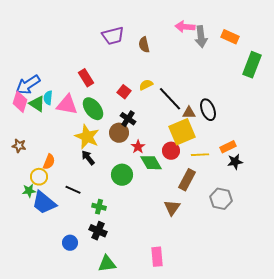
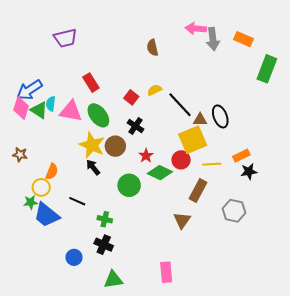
purple trapezoid: (113, 36) -> (66, 38), moved
brown circle: (119, 133) -> (115, 146), moved
green diamond: (151, 163) -> (160, 173), turned -35

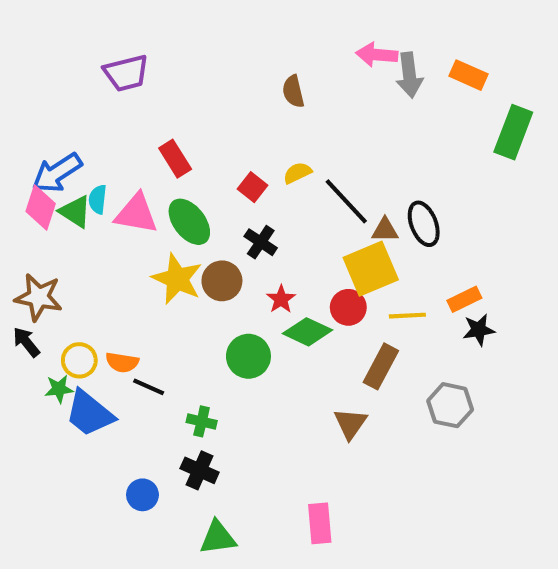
brown star: (20, 155) -> (39, 297), size x1.6
black arrow: (93, 167) -> (26, 342), moved
orange semicircle: (52, 172) -> (122, 362), moved, turned 77

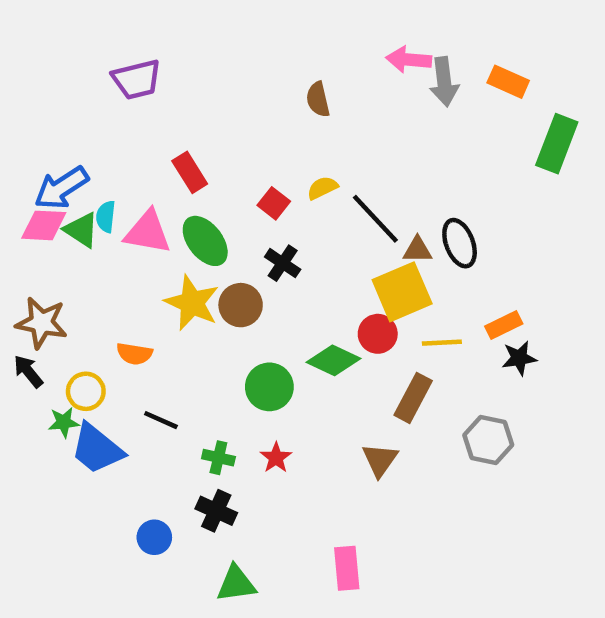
pink diamond: (41, 208) -> (44, 225), turned 75
red star: (281, 299) -> (276, 458), moved
orange semicircle: (122, 362) -> (134, 354), moved

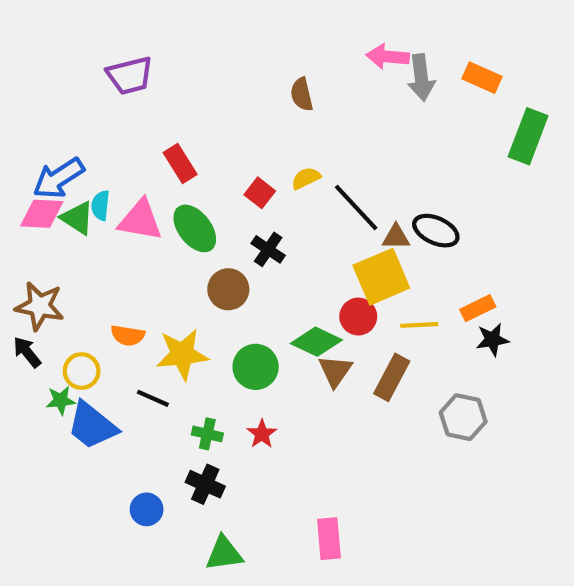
black ellipse: (460, 243) -> (436, 231), turned -45
yellow star: (192, 303) -> (182, 354), moved, turned -30
brown triangle: (380, 460) -> (335, 371), moved

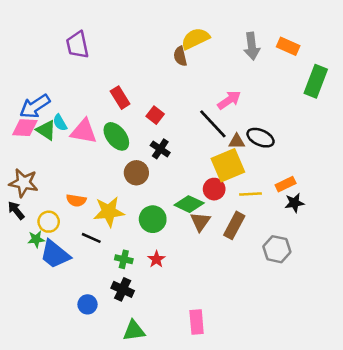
pink arrow: (388, 57) -> (229, 100), moved, turned 140
purple trapezoid: (130, 75) -> (77, 45), turned 92
red rectangle: (180, 164) -> (120, 98), moved
yellow semicircle: (306, 178) -> (195, 39), moved, size x1.6
cyan semicircle: (100, 205) -> (60, 123), turned -36

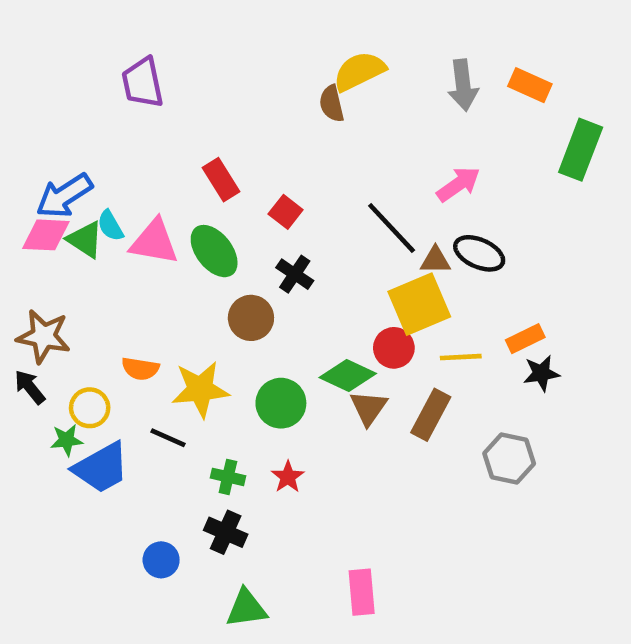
pink arrow: (229, 100) -> (458, 184), moved
blue trapezoid: (55, 254) -> (101, 468), turned -68

